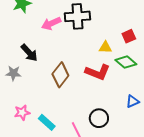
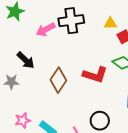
yellow triangle: (105, 47) -> (110, 23), moved

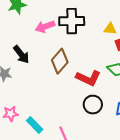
brown diamond: (58, 80) -> (60, 61), moved
black circle: (100, 121) -> (93, 105), moved

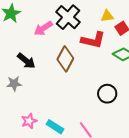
black cross: (72, 21) -> (68, 17), turned -35
red L-shape: (88, 78) -> (93, 40), moved

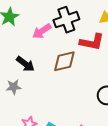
black cross: (68, 17) -> (66, 20), turned 30
brown diamond: (65, 59) -> (64, 61), turned 50

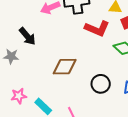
brown diamond: (64, 61) -> (65, 67), moved

